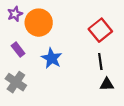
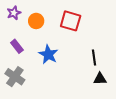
orange circle: (39, 23) -> (36, 21), size x0.6
red square: (100, 30) -> (71, 21), moved, turned -35

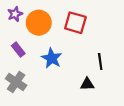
orange circle: (36, 21) -> (39, 23), size x1.5
black triangle: (100, 79) -> (87, 84), moved

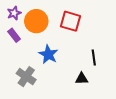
purple rectangle: (18, 50) -> (14, 35), moved
gray cross: (16, 82) -> (26, 77), moved

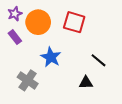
black line: (94, 57) -> (99, 60), turned -42

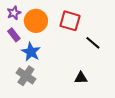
blue star: (51, 57) -> (31, 52), moved
black line: (99, 60) -> (93, 43), moved

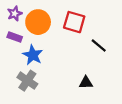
purple rectangle: (14, 35) -> (15, 37), turned -32

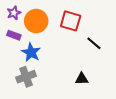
gray cross: (27, 81) -> (26, 77), turned 36

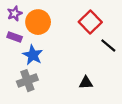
red square: (71, 21) -> (90, 22), moved, turned 30
black line: (94, 43) -> (108, 45), moved

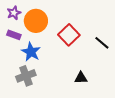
red square: (90, 22) -> (69, 35), moved

